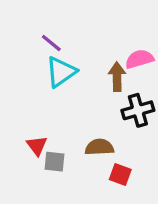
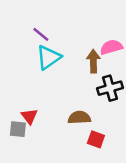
gray square: (54, 162) -> (18, 129), moved

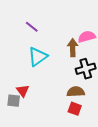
cyan triangle: (49, 57) -> (38, 57), moved
brown semicircle: (79, 118) -> (76, 92), moved

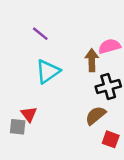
brown semicircle: (76, 92) -> (96, 115), turned -36
red square: (75, 109) -> (111, 139), moved

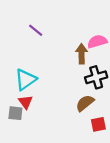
cyan triangle: (48, 71) -> (26, 80), moved
red square: (111, 139) -> (98, 124), turned -32

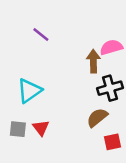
red triangle: (26, 102) -> (41, 128), moved

